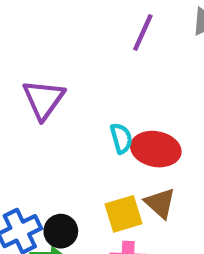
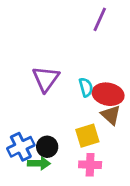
purple triangle: (43, 99) -> (46, 79), moved
brown triangle: (160, 203) -> (111, 115), moved

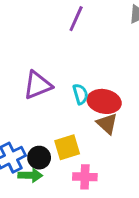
purple line: (100, 19) -> (76, 19), moved
purple triangle: (46, 79) -> (38, 85), turned 32
yellow square: (87, 136) -> (67, 147), moved

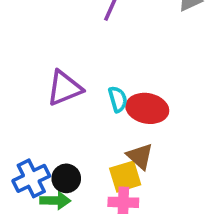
brown triangle: (107, 124) -> (140, 156), moved
yellow square: (67, 147) -> (125, 177), moved

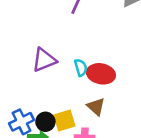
yellow square: (125, 177) -> (64, 121), moved

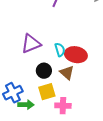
brown triangle: (96, 107) -> (67, 73), moved
black circle: (45, 122) -> (44, 71), moved

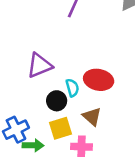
cyan semicircle: (60, 50) -> (72, 88), moved
brown triangle: (67, 73) -> (92, 117), moved

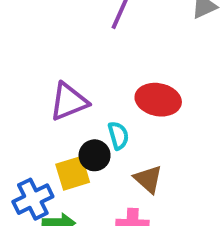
red ellipse: (99, 80) -> (158, 100), moved
yellow square: (61, 128) -> (73, 173), moved

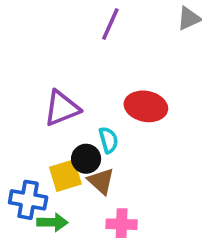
brown triangle: (148, 179) -> (101, 181), moved
blue cross: (33, 199) -> (28, 200), turned 36

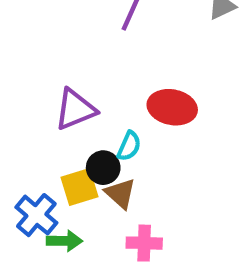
cyan semicircle: (108, 140) -> (129, 146), turned 40
blue cross: (28, 200) -> (36, 215), turned 30

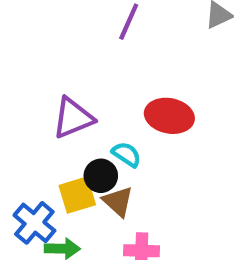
cyan semicircle: (129, 146) -> (127, 154), turned -80

